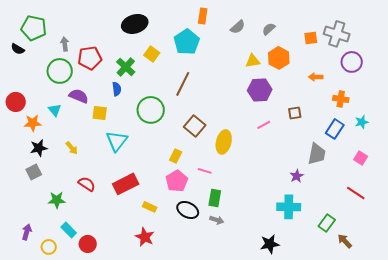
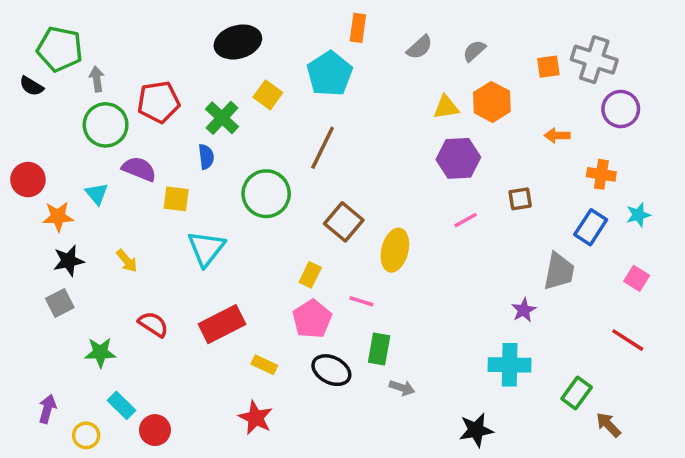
gray arrow: (65, 44) -> (97, 79), moved
gray arrow: (217, 220) -> (402, 388), moved

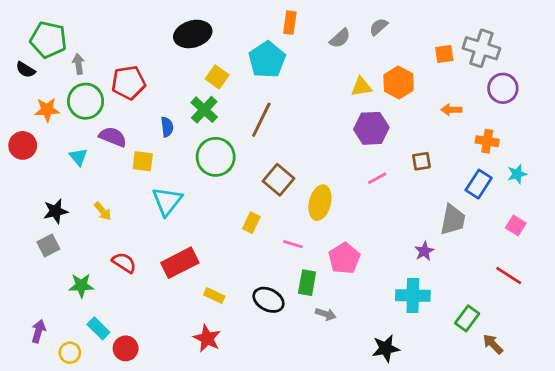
gray semicircle: (474, 51) -> (379, 27), moved
green cross: (222, 118) -> (204, 110), moved
orange star: (58, 217) -> (47, 110), moved
pink pentagon: (312, 319) -> (344, 258), moved

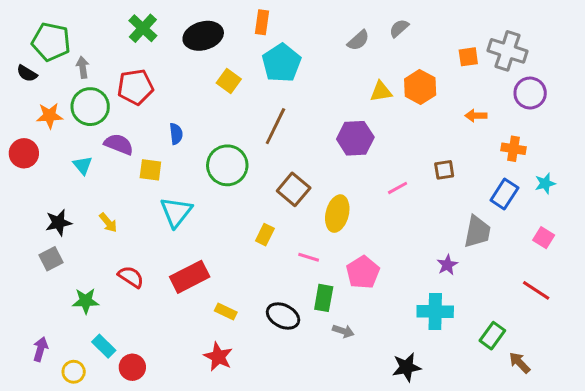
orange rectangle: (290, 23) -> (262, 22), moved
green cross: (204, 110) -> (143, 28), moved
purple hexagon: (371, 128) -> (355, 138), moved

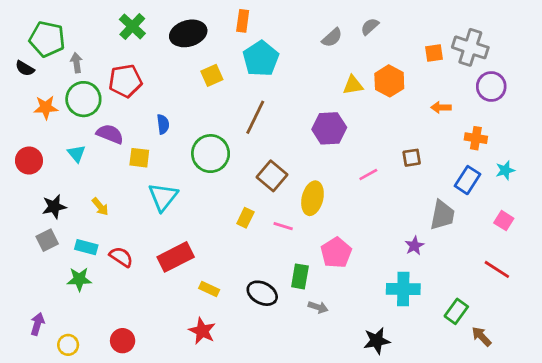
yellow square: (229, 81) -> (212, 75), turned 30
red circle: (24, 153) -> (29, 161), moved
pink line: (309, 257) -> (283, 226), moved
cyan rectangle: (104, 346) -> (86, 247), moved, turned -30

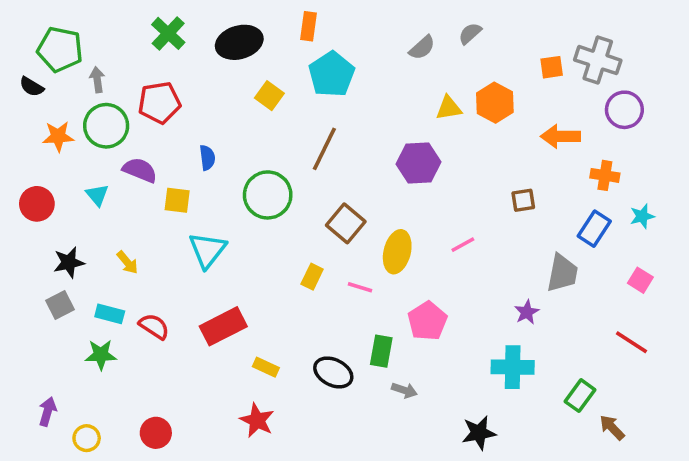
yellow square: (212, 75) -> (269, 96), turned -30
orange arrow: (441, 107) -> (561, 136), size x1.5
pink line: (368, 174) -> (463, 245), moved

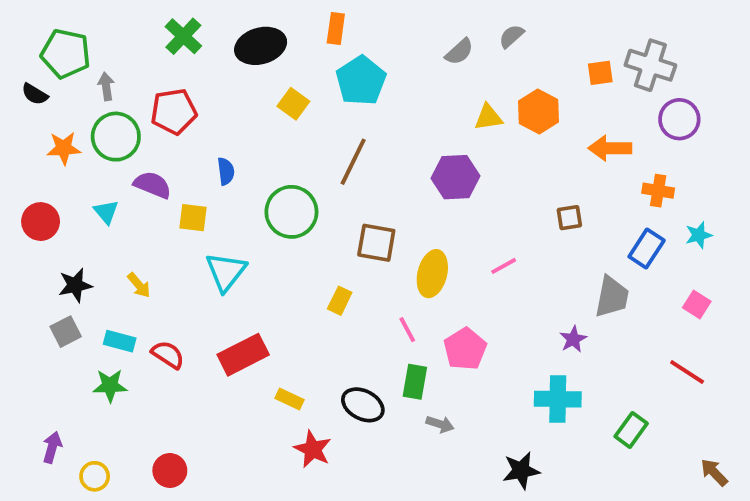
brown square: (346, 223) -> (376, 243), turned -30
pink line: (360, 287) -> (407, 330), moved, turned 45
red star: (257, 420) -> (313, 449), moved
brown arrow: (612, 427) -> (714, 472), moved

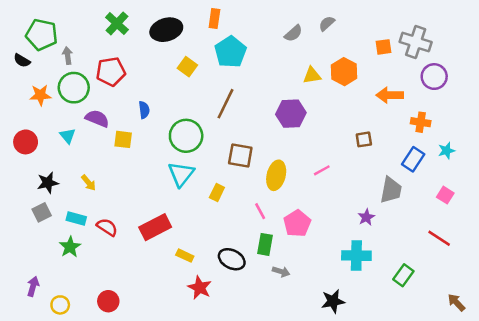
cyan triangle: (226, 272) -> (181, 174), moved
green star: (110, 386) -> (70, 247), turned -30

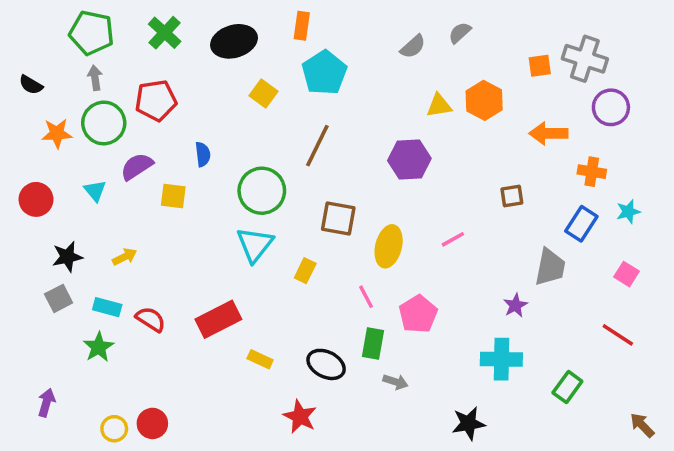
green pentagon: (42, 35) -> (92, 33), moved
purple semicircle: (97, 119) -> (137, 166), turned -55
yellow arrow: (89, 183) -> (125, 257), turned -77
red star: (200, 288) -> (300, 417), moved
yellow circle: (60, 305) -> (114, 429), moved

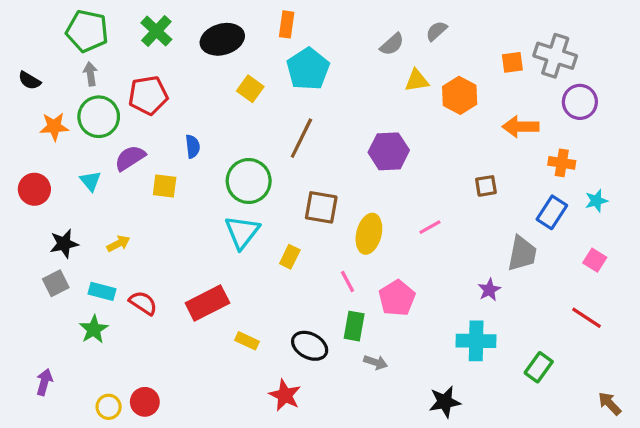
yellow triangle: (439, 106) -> (417, 80), moved

